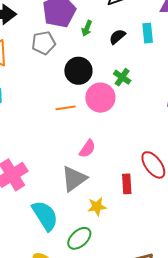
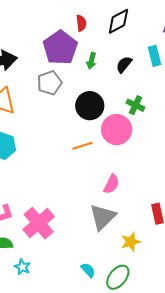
cyan semicircle: (45, 216) -> (88, 270), moved, size x0.5

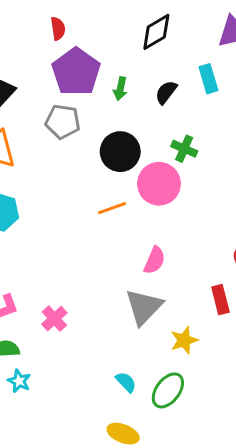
red semicircle: (81, 23) -> (58, 29), moved
gray pentagon: (49, 83) -> (63, 122), turned 30
pink cross: (39, 223) -> (54, 319), size x0.6
cyan star: (22, 267) -> (19, 381), moved

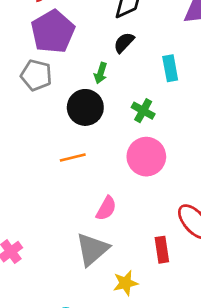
cyan rectangle: (208, 79) -> (170, 68), moved
green arrow: (120, 89) -> (101, 73), moved
black semicircle: (166, 92) -> (124, 43), moved
pink circle: (159, 184) -> (146, 157), moved

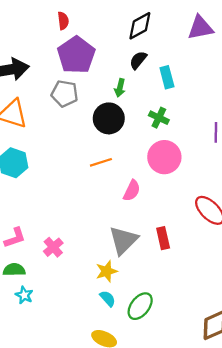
cyan rectangle: (170, 68) -> (167, 77), moved
pink semicircle: (106, 208) -> (132, 191), moved
red rectangle: (162, 250) -> (163, 238), moved
yellow star: (126, 283) -> (107, 271), moved

